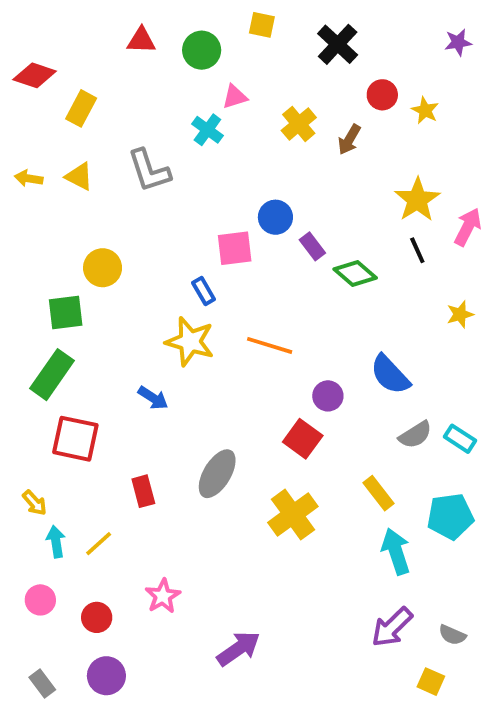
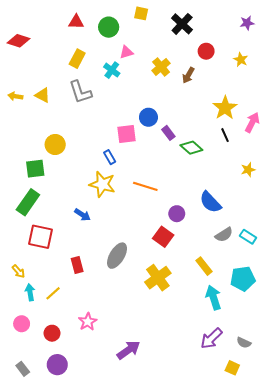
yellow rectangle: (81, 108) -> (77, 59), moved
yellow star: (425, 110) -> (241, 60), moved

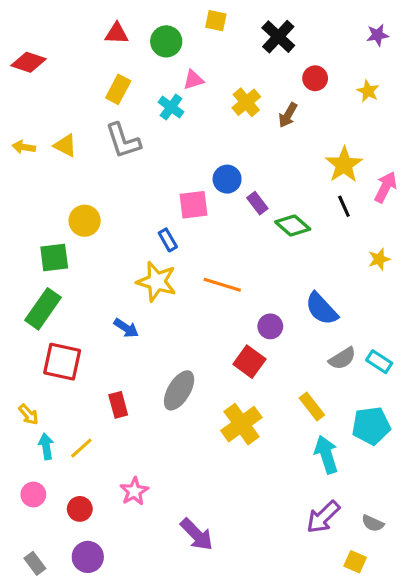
purple arrow: (129, 350) -> (197, 535), turned 80

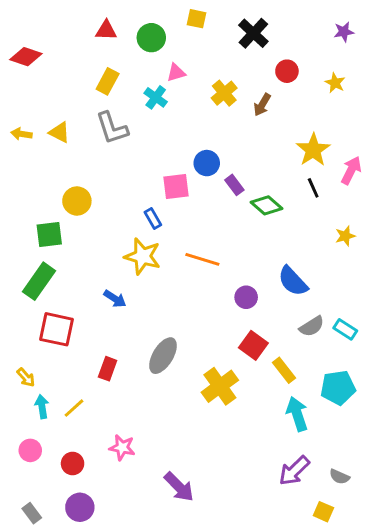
red square: (249, 362) -> (253, 345), moved
red rectangle: (118, 405) -> (108, 369), turned 35
pink star: (134, 491) -> (122, 447), turned -30

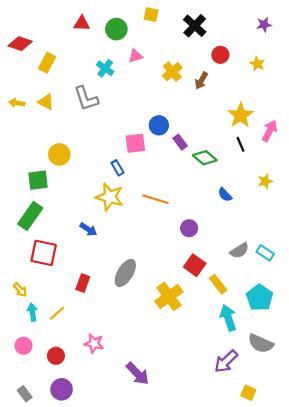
yellow rectangle: (108, 81) -> (47, 63), moved
cyan cross: (156, 97) -> (105, 68), moved
blue semicircle: (293, 281) -> (225, 195), moved, size x0.6
cyan pentagon: (338, 388) -> (260, 298), turned -30
gray semicircle: (339, 477) -> (261, 343), moved, size x1.6

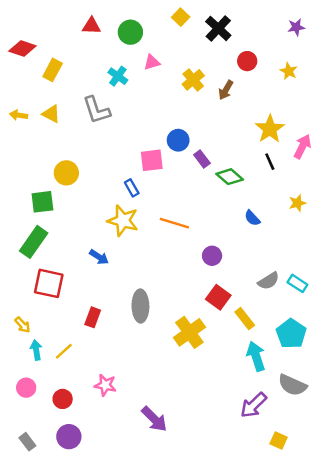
yellow square: (151, 15) -> (181, 17), moved, turned 32
gray ellipse: (125, 273) -> (140, 306), turned -32

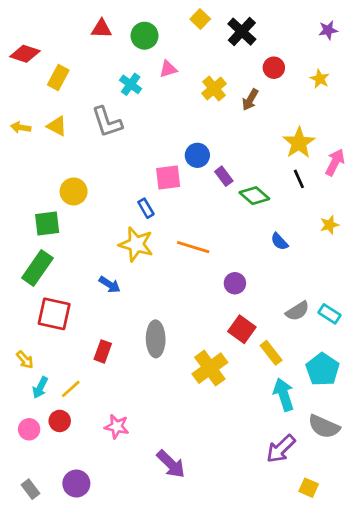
cyan arrow: (36, 350) -> (40, 388), turned -144
red circle: (63, 399) -> (60, 421), moved

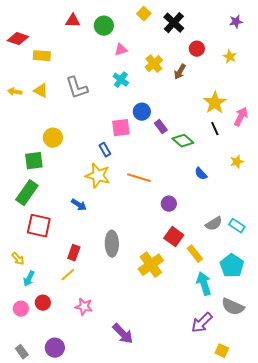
yellow rectangle: (58, 77) -> (42, 56), turned 66
cyan cross: (131, 84) -> (121, 80), moved
yellow line: (71, 389) -> (68, 275), moved

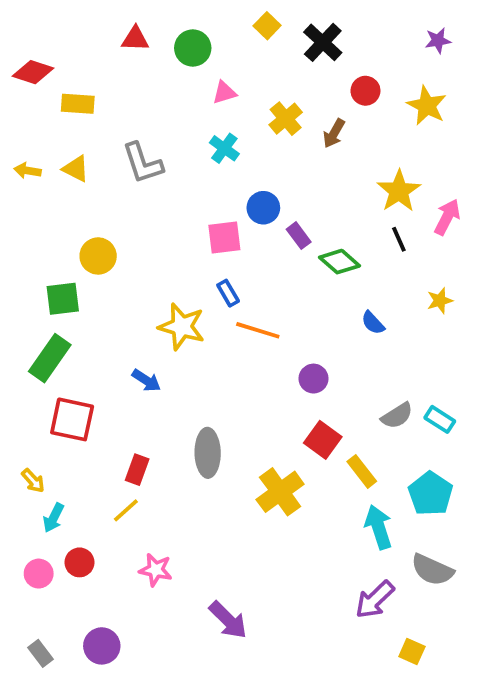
yellow star: (230, 57) -> (427, 106), size x1.5
blue rectangle: (105, 150) -> (228, 293), moved

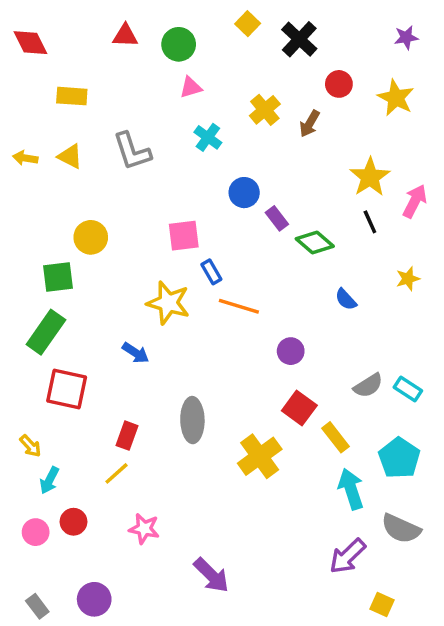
red diamond: (33, 72) -> (30, 43), moved, turned 45
pink triangle: (224, 93) -> (191, 87), moved
pink square: (224, 237) -> (184, 236), moved

